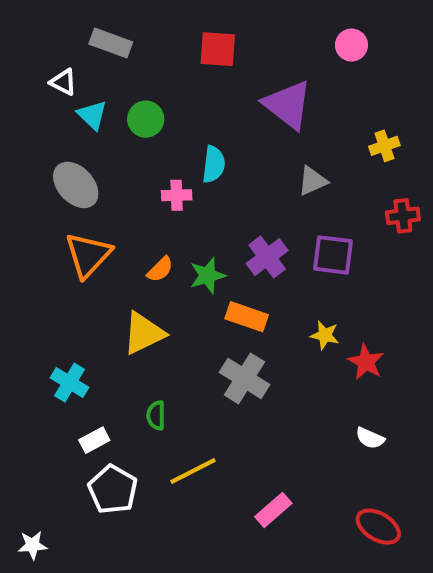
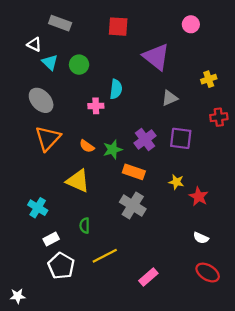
orange semicircle: (160, 269) -> (87, 146), turned 80
yellow triangle: (144, 333) -> (78, 181), turned 50
red ellipse: (378, 527) -> (208, 273), moved

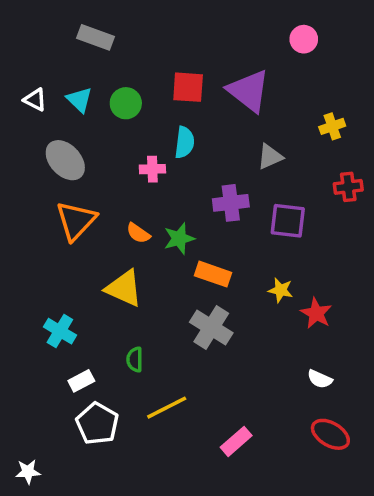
red square: (118, 27) -> (188, 87), moved
white triangle: (34, 44) -> (35, 100), moved
purple cross: (145, 139) -> (231, 203), moved, turned 30

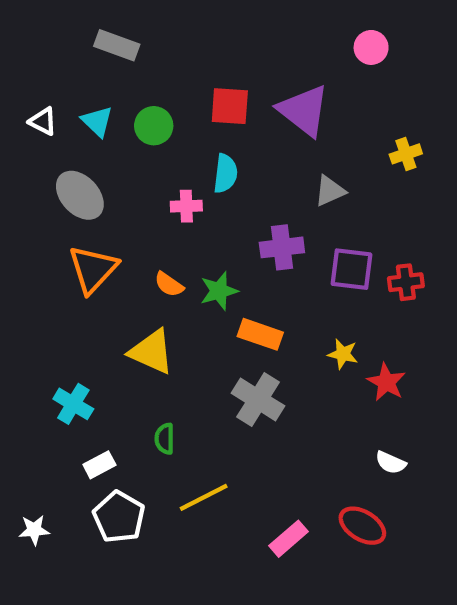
red cross: (348, 187) -> (406, 282), moved
red ellipse: (330, 434) -> (362, 526), moved
white star: (28, 472) -> (34, 530), moved

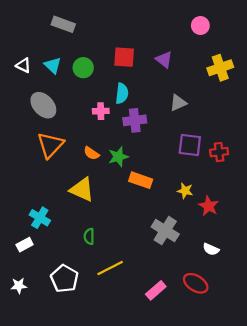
purple triangle: (304, 110) -> (164, 59), size x0.6
yellow cross: (406, 154) -> (220, 68), moved, size x1.5
purple cross: (282, 247) -> (135, 120), moved
gray cross: (258, 400) -> (165, 231), moved
white rectangle: (99, 465) -> (25, 245), moved

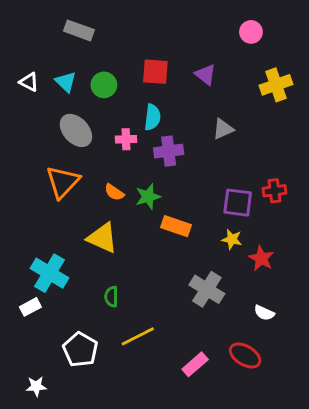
gray ellipse: (43, 105) -> (76, 130), moved
purple square: (190, 145) -> (238, 203), moved
cyan cross: (40, 218) -> (49, 273), size x1.4
white star: (19, 286) -> (36, 386), moved

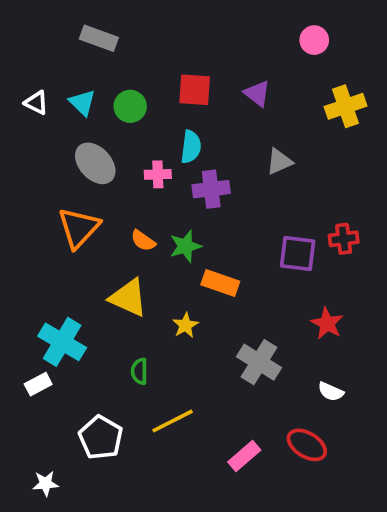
yellow star: (232, 239) -> (185, 325), moved, turned 30

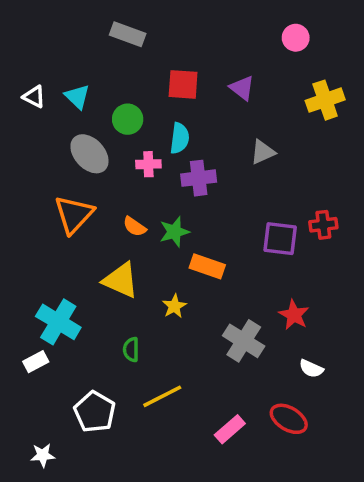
gray rectangle: (99, 38) -> (128, 34), moved
green circle: (130, 106) -> (128, 119), moved
red star: (327, 323) -> (294, 315), moved

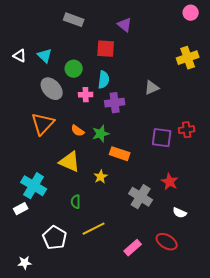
pink circle: (296, 38) -> (191, 13), moved
purple triangle: (242, 88) -> (125, 25), moved

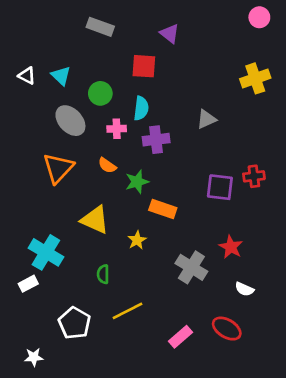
orange semicircle: (78, 131) -> (107, 165), moved

